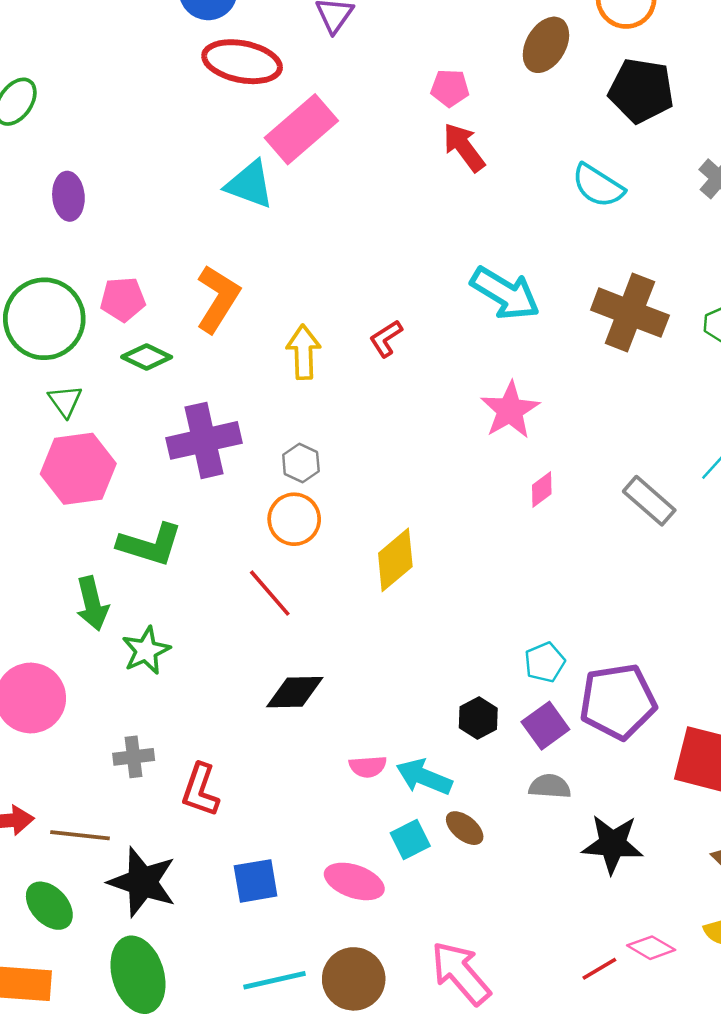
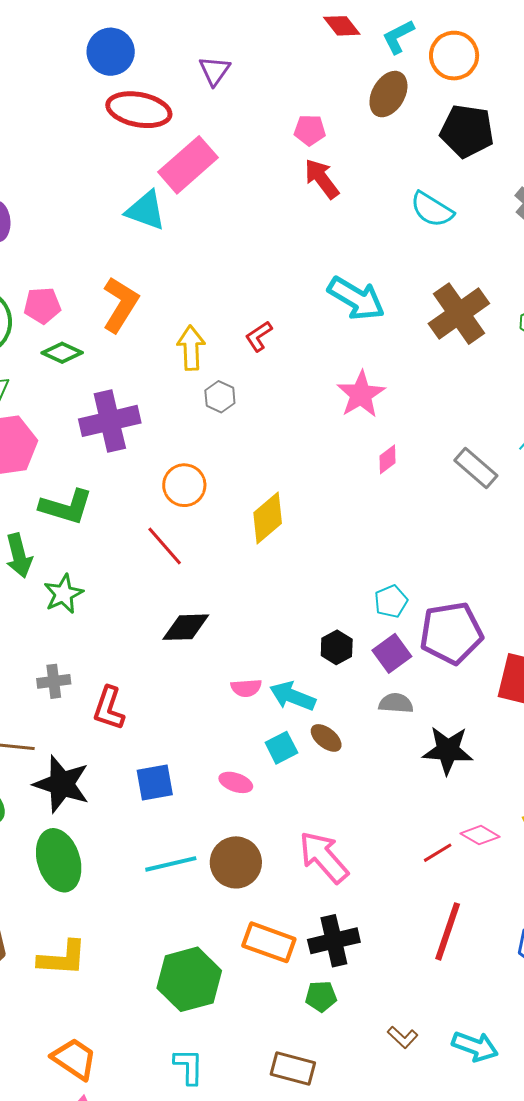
brown cross: (630, 313) -> (459, 314), turned 34
gray hexagon: (301, 463) -> (220, 397), moved
pink ellipse: (354, 881) -> (236, 782), size x0.7

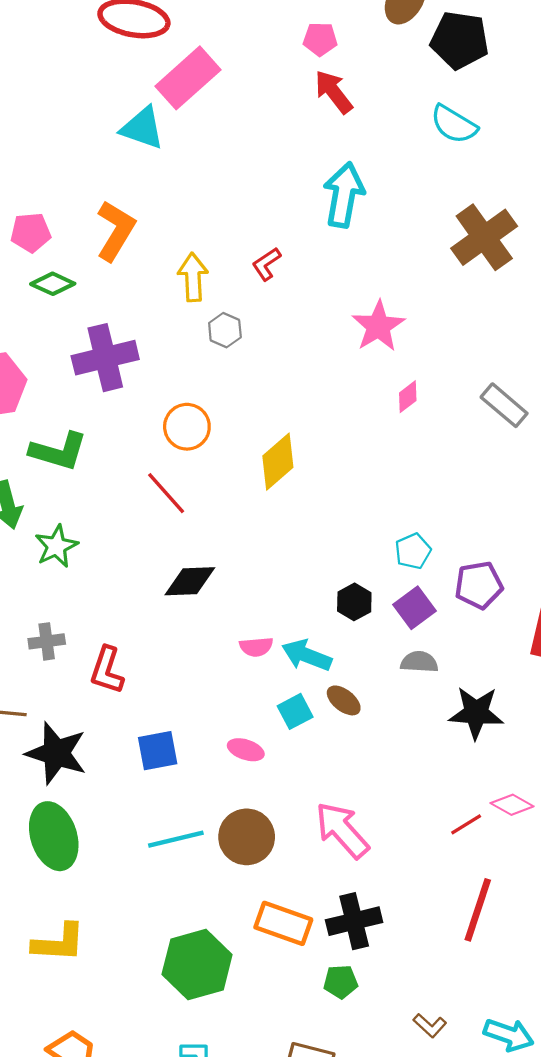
black pentagon: (467, 131) -> (460, 40), moved
cyan arrow: (356, 298) -> (344, 195), moved, turned -110
purple pentagon: (451, 633) -> (479, 585), size x0.7

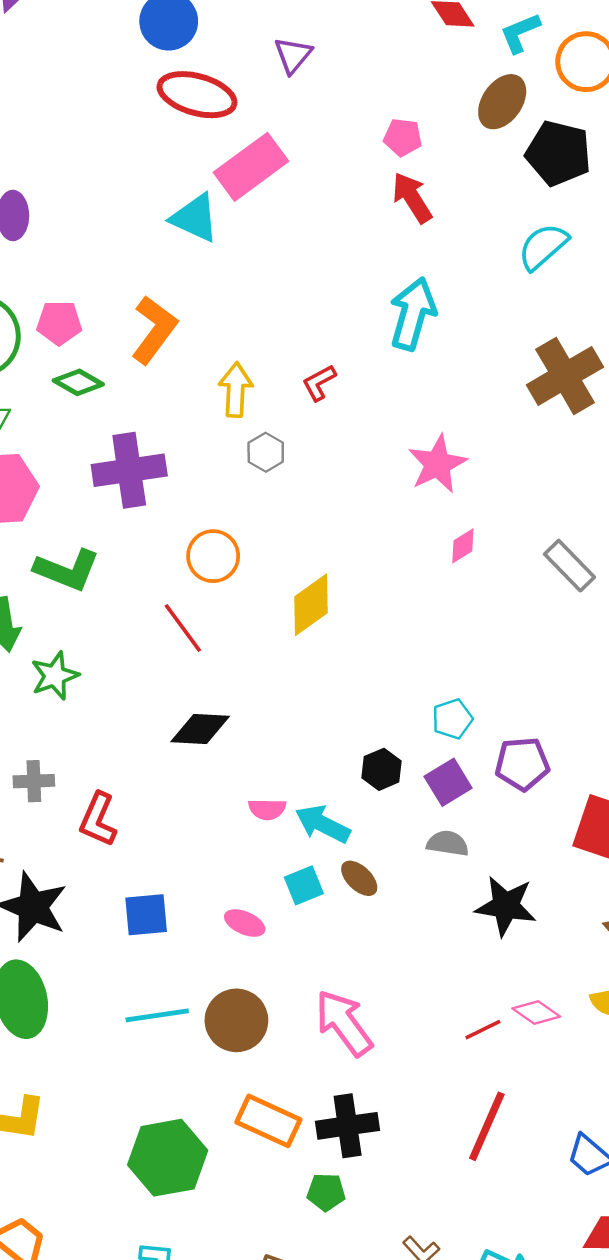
cyan semicircle: (454, 124) -> (543, 247), turned 102

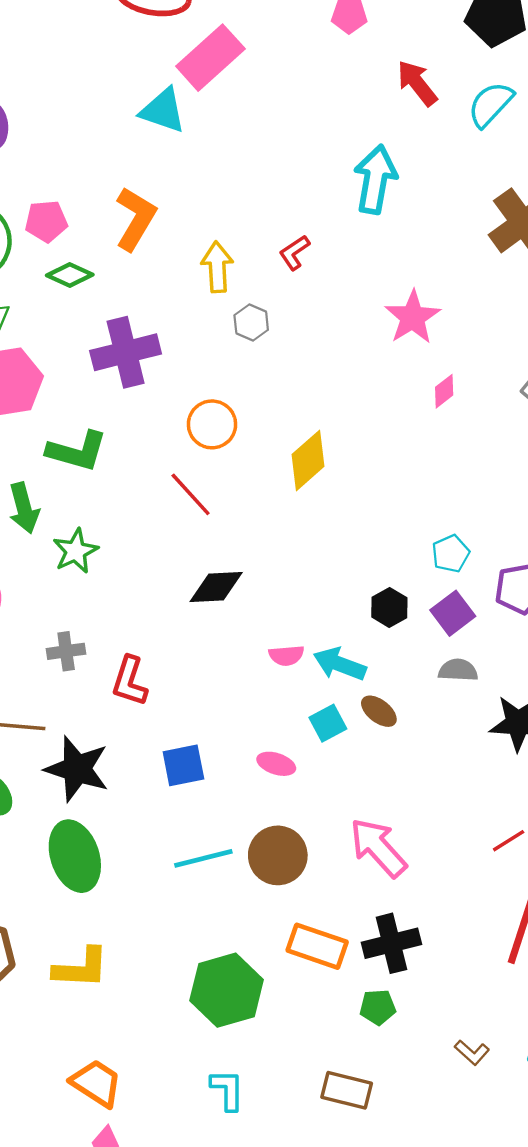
red arrow: (412, 198) -> (417, 83), moved

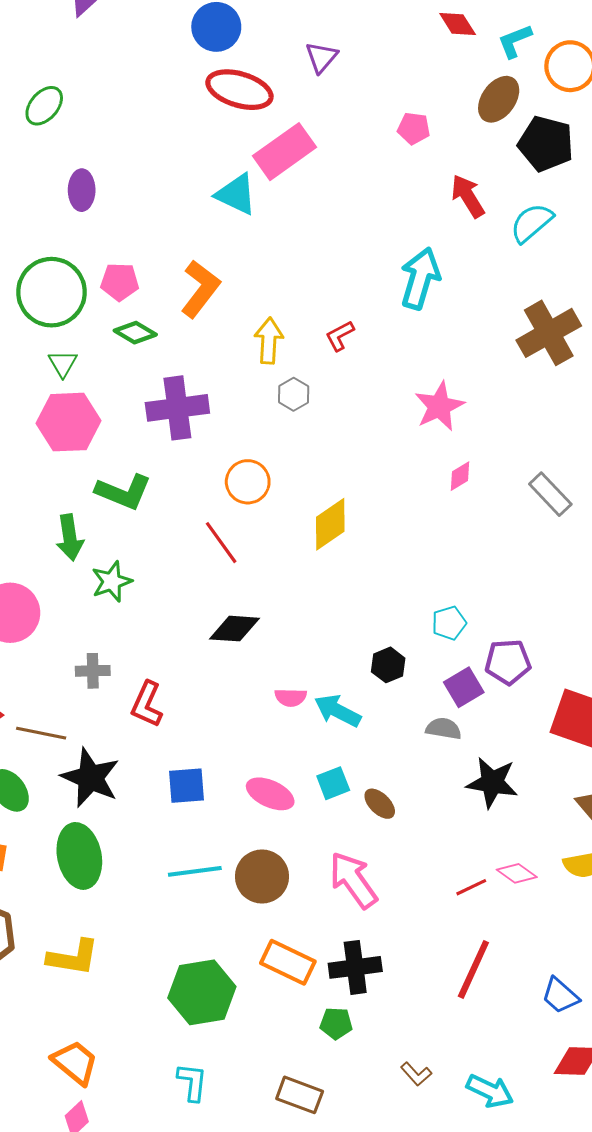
purple square: (453, 613) -> (464, 687), moved
brown ellipse: (379, 711) -> (380, 804), moved
cyan square: (328, 723) -> (333, 783), moved
pink ellipse: (276, 764) -> (270, 794), size x1.4

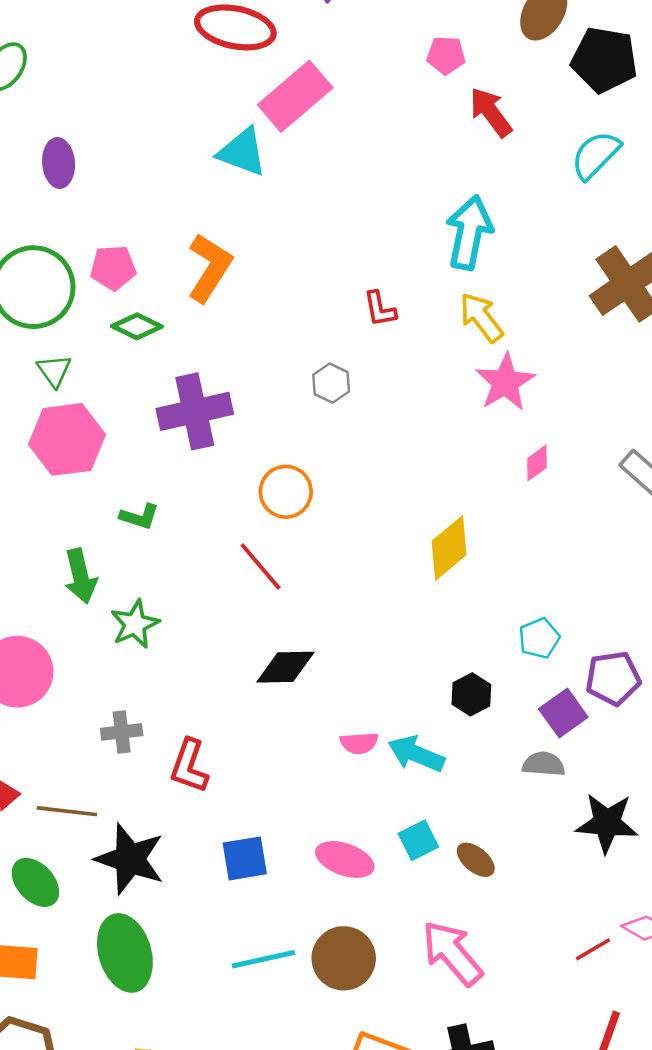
red arrow: (468, 196) -> (491, 112), moved
red L-shape: (340, 336) -> (380, 309), turned -68
yellow arrow: (269, 341) -> (481, 317), moved, turned -36
green L-shape: (123, 492) -> (139, 517), size x0.6
yellow diamond: (330, 524) -> (449, 548), moved

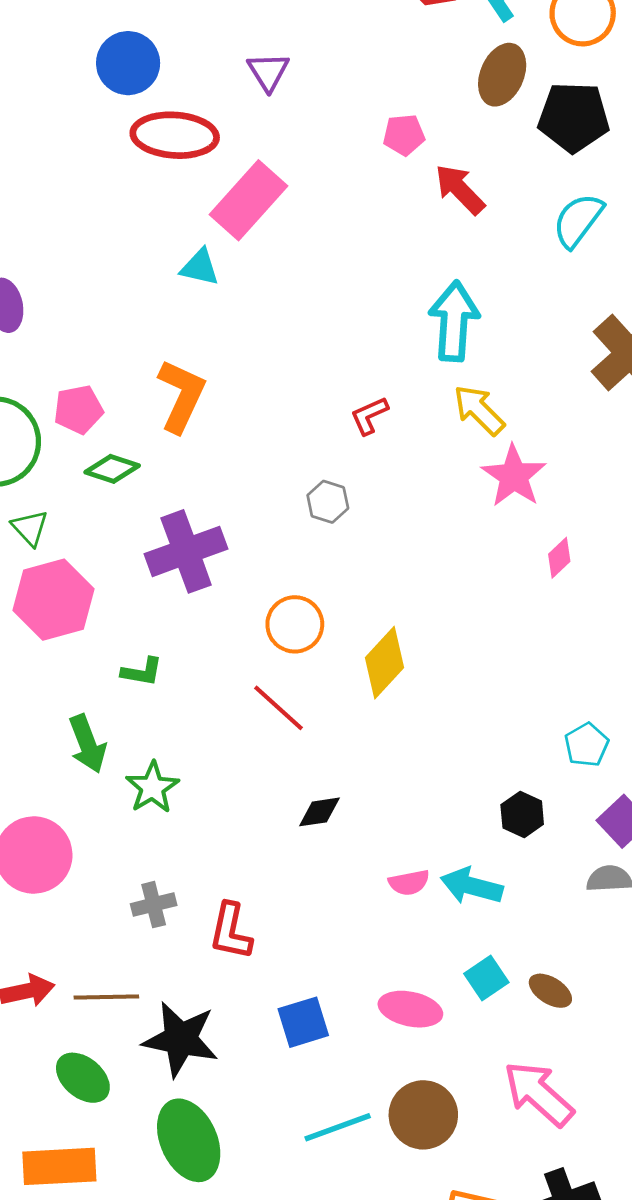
cyan triangle: (242, 152) -> (200, 267), size x0.7
red L-shape: (380, 309) -> (369, 416), turned 84
yellow diamond: (449, 548) -> (385, 663), moved
black diamond: (285, 667) -> (319, 812), size x0.7

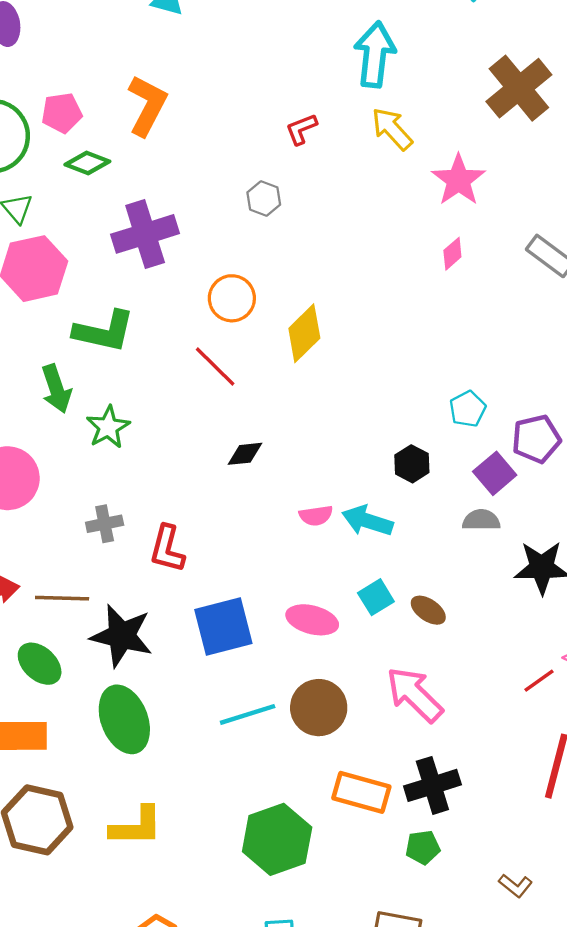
pink star: (514, 476) -> (459, 180), moved
green L-shape: (142, 672) -> (104, 331), size x1.8
blue square: (303, 1022) -> (223, 626), size x1.4

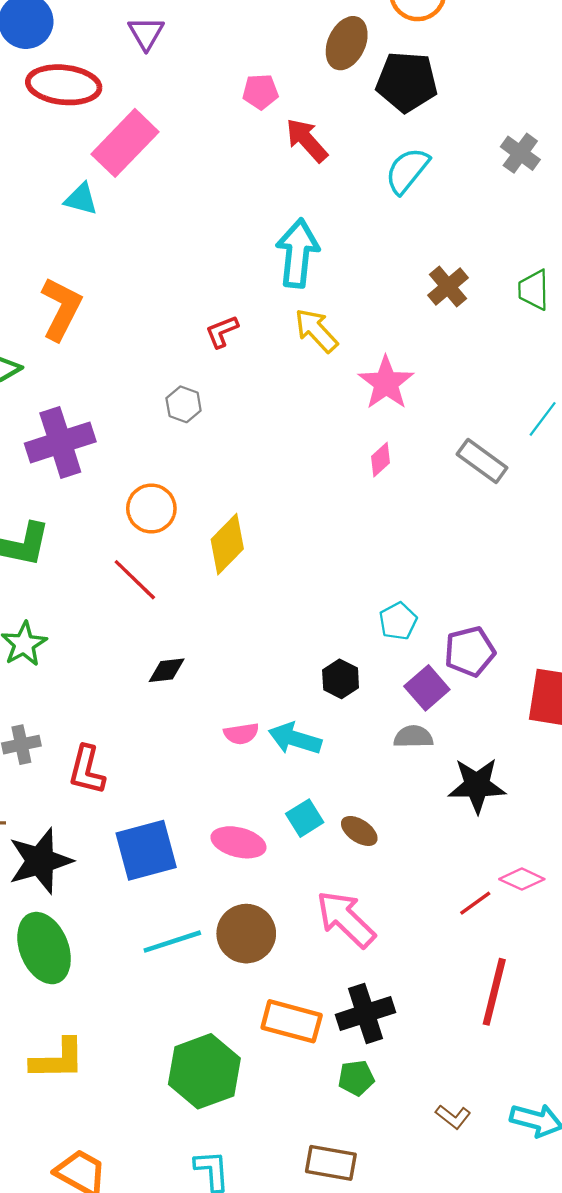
brown cross: (519, 88) -> (448, 287), size x0.6
black star: (122, 636) -> (40, 861), turned -30

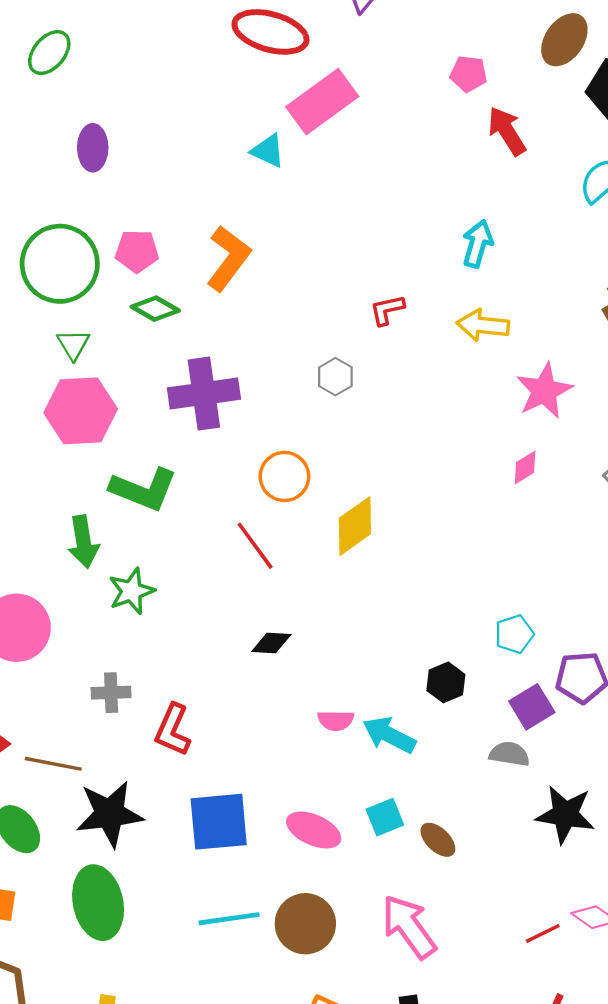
cyan arrow: (298, 253) -> (478, 244), size x0.7
yellow arrow: (316, 330) -> (483, 325), turned -51

